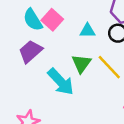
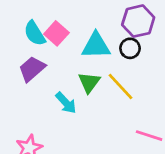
cyan triangle: (87, 31) -> (96, 46), size x1.6
cyan arrow: (61, 82) -> (66, 103), size x0.7

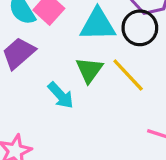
black circle: (130, 48) -> (140, 28), size x1.4

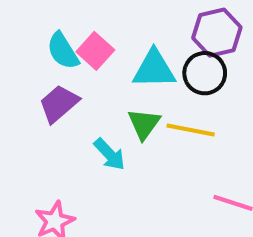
yellow line: (128, 75) -> (191, 130), turned -36

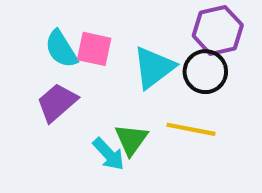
pink square: (95, 51) -> (94, 49), turned -30
cyan triangle: (154, 69) -> (154, 68), turned -36
green triangle: (144, 124) -> (131, 140), moved

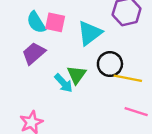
black circle: (205, 72) -> (110, 64), moved
yellow line: (191, 129) -> (128, 78), moved

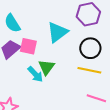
pink square: (55, 22) -> (28, 46), moved
black circle: (110, 64) -> (90, 48), moved

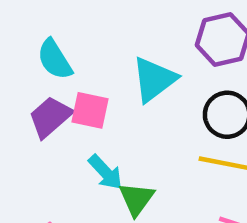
green triangle: (46, 67) -> (136, 199), moved

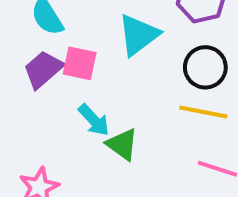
green triangle: (136, 199) -> (122, 144), turned -30

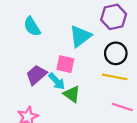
pink square: (80, 63) -> (65, 64), moved
purple trapezoid: (43, 69) -> (36, 75), moved

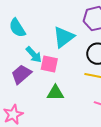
cyan arrow: (57, 81) -> (34, 55), moved
green triangle: (72, 94) -> (55, 93), turned -36

